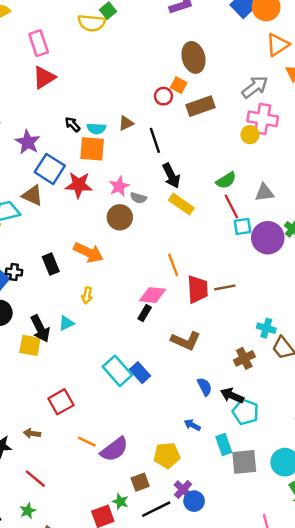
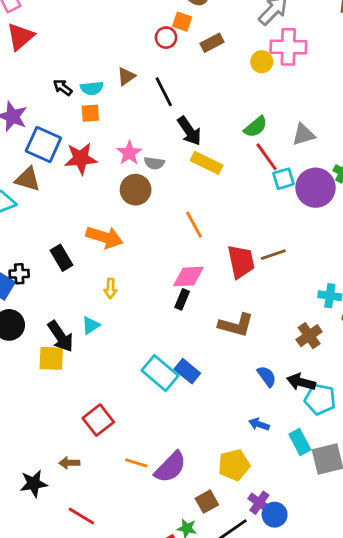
brown rectangle: (201, 106) -> (212, 43), size x0.7
yellow circle: (250, 135) -> (262, 62), moved
orange square: (92, 149) -> (90, 113), size x0.6
orange line: (173, 265) -> (194, 225), moved

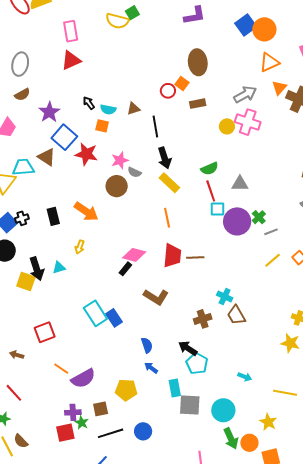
orange line: (194, 225) -> (167, 218), moved
black cross: (19, 274) -> (22, 218), turned -32
blue semicircle: (267, 376) -> (147, 345), moved
purple cross: (259, 503) -> (73, 412), moved, turned 35

